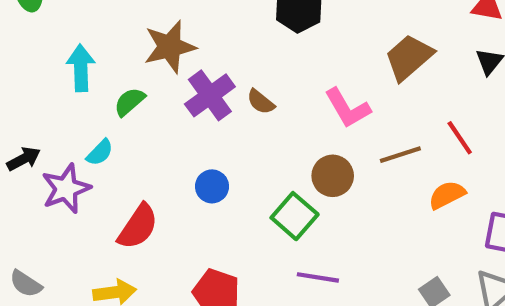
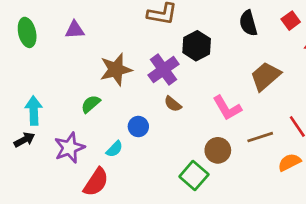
cyan arrow: (81, 68) -> (34, 111), moved
purple cross: (210, 95) -> (164, 70), moved
cyan semicircle: (100, 153) -> (114, 149), moved
blue circle: (212, 186) -> (138, 127), moved
purple star: (66, 189) -> (69, 148), moved

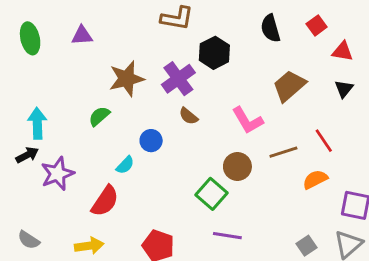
purple star: (69, 148) -> (57, 174), moved

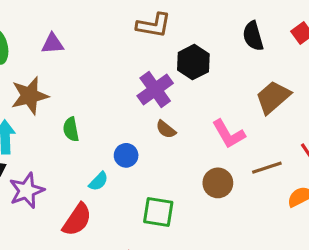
brown star: (127, 79) -> (30, 96), moved
green semicircle: (99, 116) -> (71, 129), turned -60
green square: (211, 194) -> (158, 212), moved, turned -32

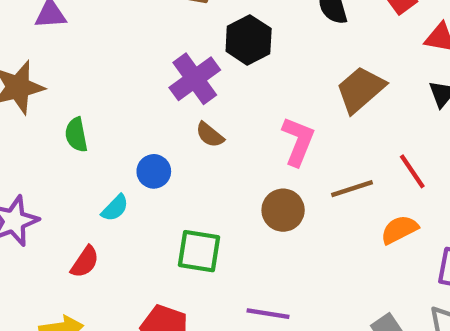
pink L-shape: (229, 134) -> (298, 141), turned -128
red semicircle: (77, 220) -> (85, 262), size x0.7

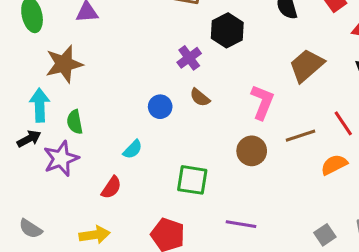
purple cross: (195, 79) -> (189, 58), size x0.7
green semicircle: (76, 135) -> (75, 122), moved
blue circle: (154, 171) -> (160, 107), moved

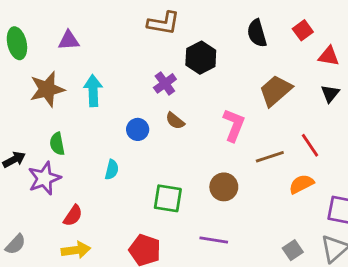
cyan arrow: (40, 105) -> (93, 91), moved
cyan semicircle: (133, 149) -> (112, 170), turned -30
brown circle: (252, 151) -> (224, 187), moved
red semicircle: (111, 188) -> (73, 216), moved
gray semicircle: (31, 229) -> (16, 244), turned -80

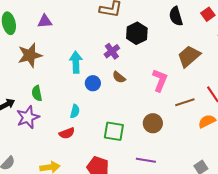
cyan arrow: (93, 91) -> (76, 62), moved
red semicircle: (73, 216) -> (67, 133), moved, turned 35

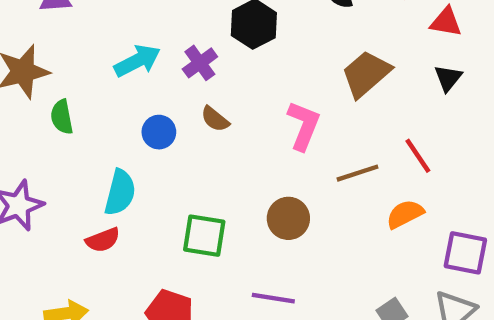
cyan arrow: (76, 62) -> (137, 61), moved, turned 65
green semicircle: (37, 93) -> (62, 117), moved
cyan semicircle: (75, 111) -> (120, 192), size x1.5

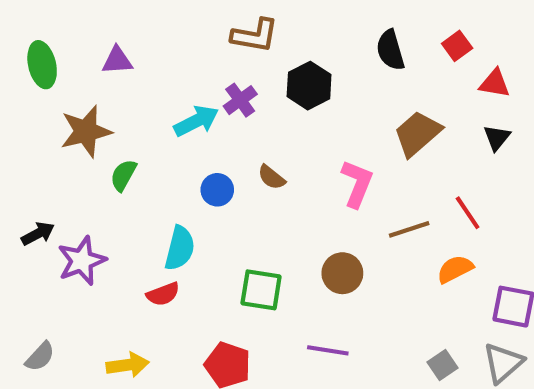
purple cross: (200, 63) -> (240, 100), moved
green semicircle: (62, 117) -> (123, 175), turned 40

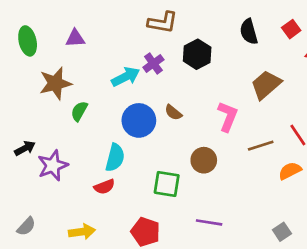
blue circle: (217, 190) -> (139, 120), size x1.6
brown circle: (342, 273) -> (204, 160), moved

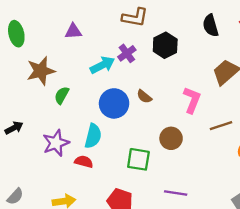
purple triangle: (75, 38) -> (73, 31), moved
purple star: (53, 165) -> (56, 143), moved
red semicircle: (104, 187) -> (84, 162), turned -144

